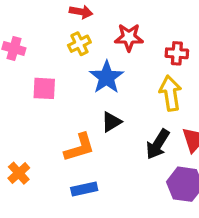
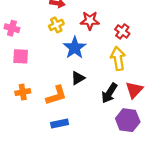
red cross: (177, 53) -> (122, 31), turned 32
pink square: (44, 88) -> (21, 56), moved
orange cross: (19, 173) -> (23, 92), moved, turned 32

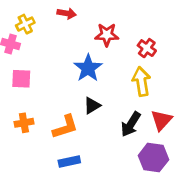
yellow cross: (56, 25) -> (25, 24), moved

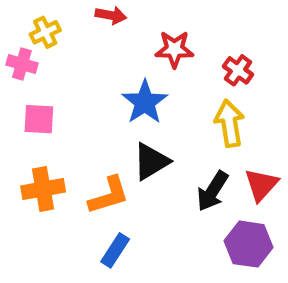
black triangle: (92, 105) -> (151, 161), size x1.4
orange cross: (24, 123) -> (43, 189), size x1.4
blue rectangle: (69, 162) -> (115, 250), turned -45

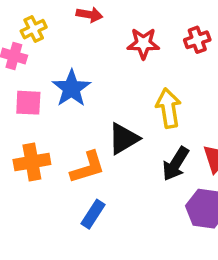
red cross: (238, 70) -> (197, 40), moved, turned 35
blue star: (145, 102) -> (71, 88), moved
yellow arrow: (229, 123) -> (168, 108), moved

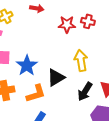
red cross: (197, 40) -> (88, 21), moved, turned 32
blue star: (71, 88) -> (27, 65), moved

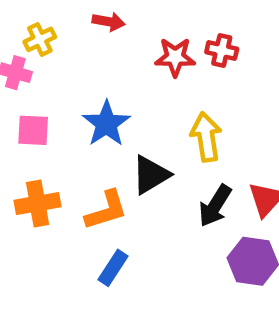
blue star: (27, 65) -> (106, 124), moved

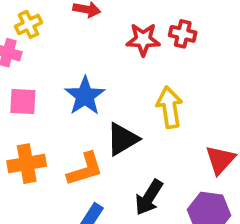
black arrow: (215, 206) -> (149, 197), moved

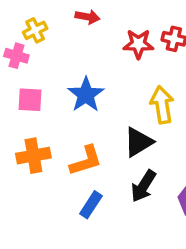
black triangle: (123, 139) -> (138, 142), moved

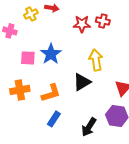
yellow cross: (35, 30) -> (31, 14), moved
pink square: (30, 100) -> (28, 58), moved
black arrow: (143, 186) -> (89, 127), moved

